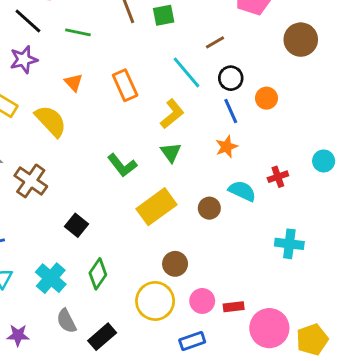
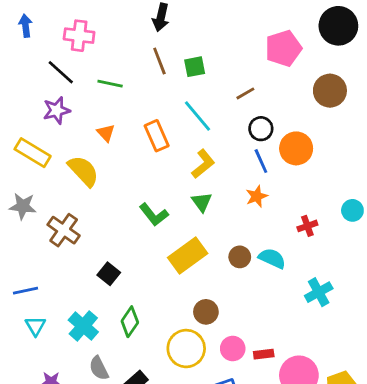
cyan line: (186, 72) -> (197, 116), moved
orange circle: (266, 98) -> (296, 148), size x1.5
cyan semicircle: (242, 191) -> (272, 258), moved
cyan cross: (289, 244) -> (319, 292), turned -36

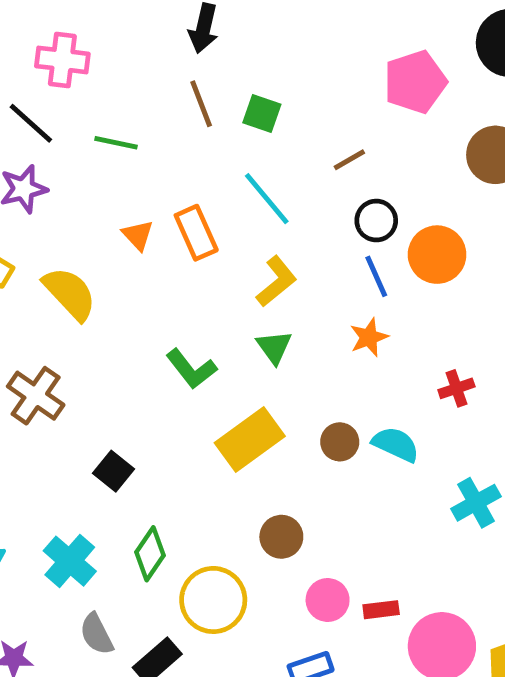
green square: (195, 67) -> (262, 113), turned 30
orange triangle: (106, 133) -> (138, 235), moved
yellow circle: (186, 349) -> (213, 600), moved

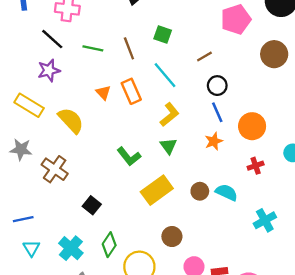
brown line: (201, 104) -> (129, 48), moved
orange circle: (437, 255) -> (252, 126), moved

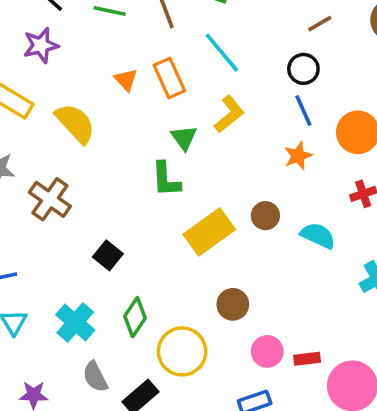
brown line: (204, 56) -> (320, 24), moved
green triangle: (168, 146) -> (184, 138), moved
green L-shape: (129, 156) -> (166, 179), turned 35
brown circle: (200, 191) -> (265, 216), moved

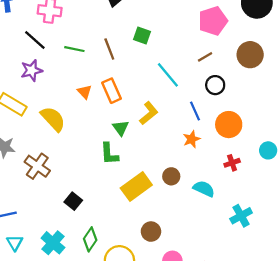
cyan line: (222, 53) -> (168, 75), moved
black circle: (303, 69) -> (215, 85), moved

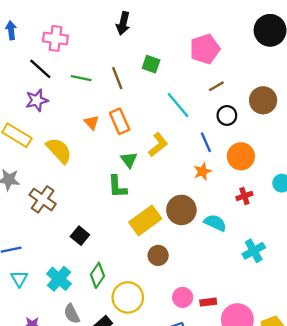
pink pentagon: (213, 21) -> (205, 49), moved
brown circle: (250, 55) -> (263, 100), moved
brown circle: (171, 176) -> (181, 210), size x1.6
brown circle: (151, 232) -> (158, 255), moved

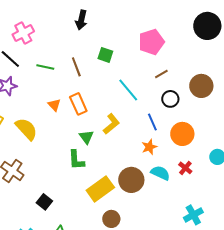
pink cross: (55, 38) -> (23, 33), turned -35
red cross: (244, 196) -> (185, 168), turned -32
cyan semicircle: (215, 223) -> (160, 173), moved

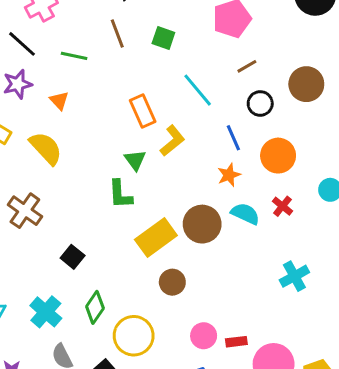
brown line: (76, 67) -> (117, 34), moved
orange rectangle: (78, 104) -> (143, 111), moved
orange triangle: (54, 105) -> (59, 101), moved

